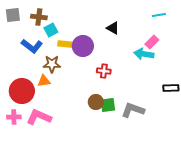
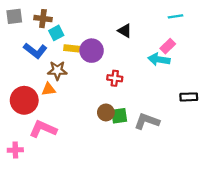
pink cross: (14, 117) -> (15, 150), moved

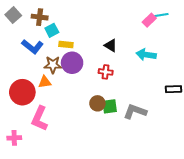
gray square: (14, 16) -> (13, 15), turned -35
black triangle: (125, 31) -> (111, 45), moved
pink rectangle: (168, 46) -> (149, 20), moved
purple circle: (92, 51) -> (72, 63), moved
pink L-shape: (43, 129) -> (40, 119), turned -90

